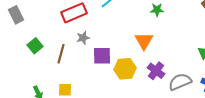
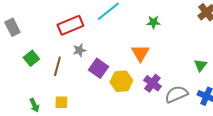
purple square: (102, 56) -> (98, 68), turned 36

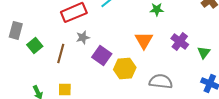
gray rectangle: (12, 27) -> (16, 30), moved, turned 42
purple cross: (152, 83) -> (180, 41), moved
gray semicircle: (176, 94) -> (161, 81), moved, turned 30

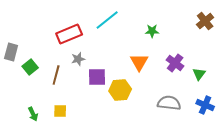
purple square: (102, 55) -> (97, 77), turned -36
gray semicircle: (161, 81) -> (169, 103), moved

